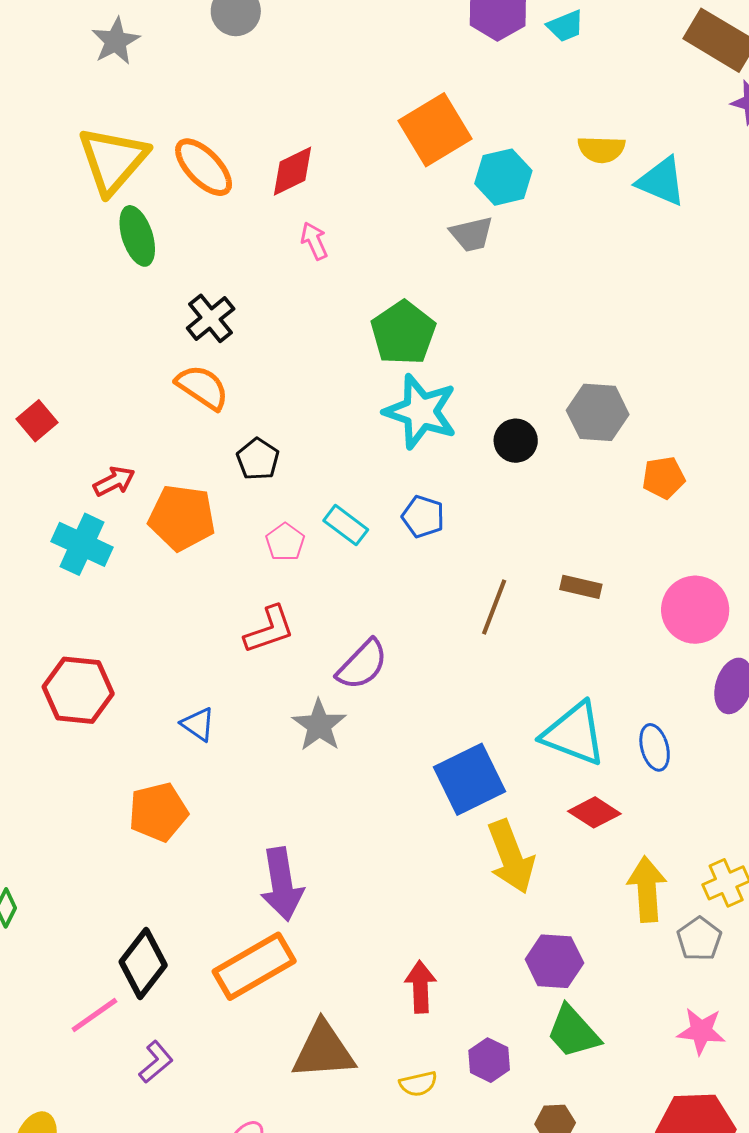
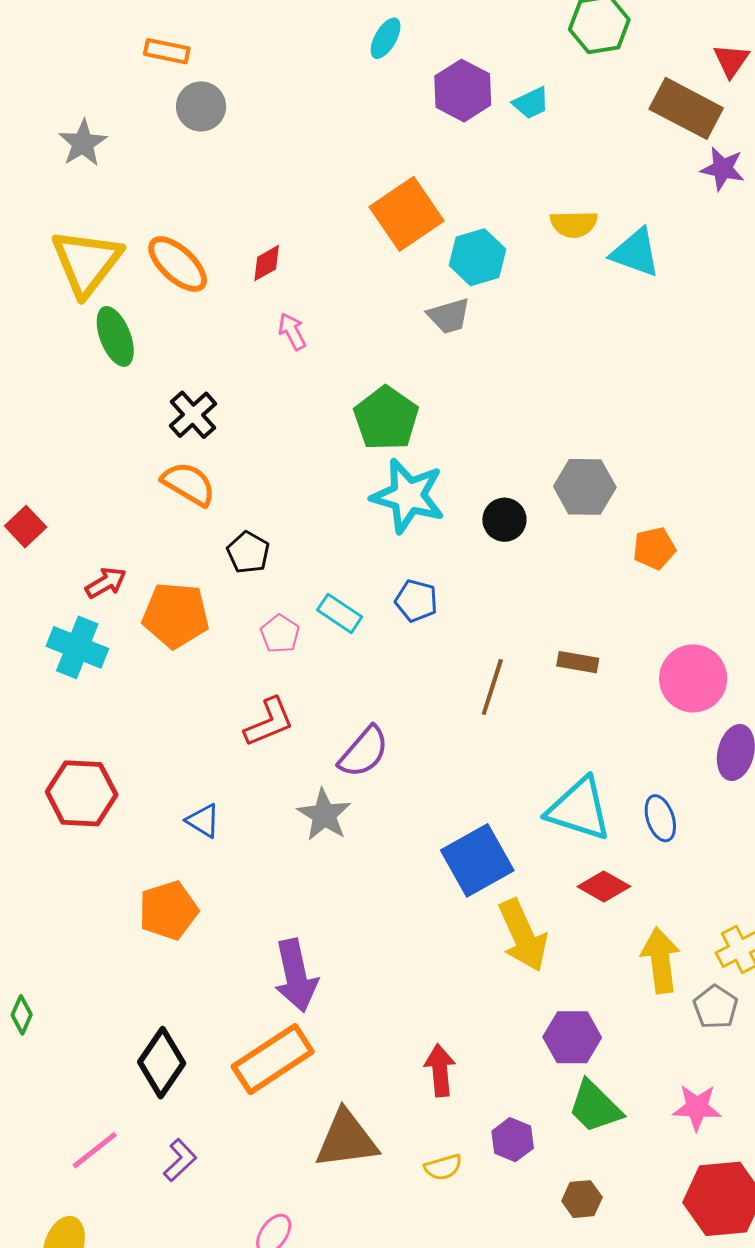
red diamond: (292, 171) -> (267, 263), size x0.7
pink line: (94, 1015) -> (95, 1150), moved
pink star: (701, 1031) -> (697, 1107), moved

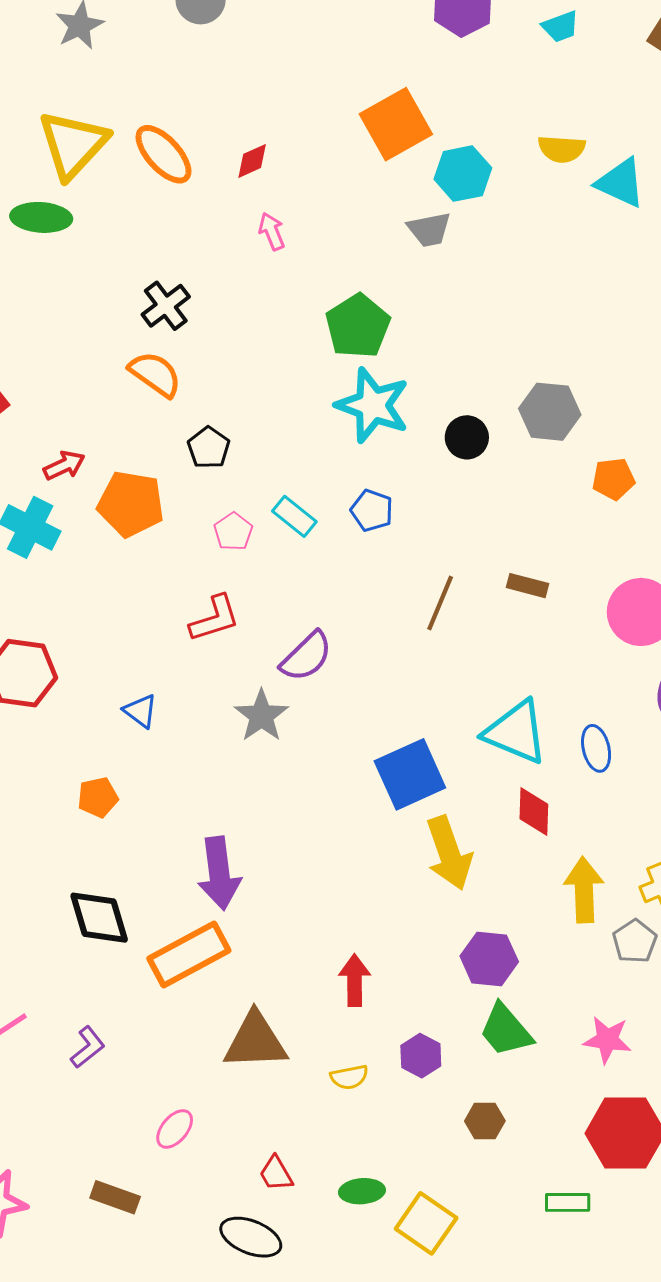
cyan trapezoid: (531, 103) -> (561, 27), moved
green ellipse: (115, 336) -> (41, 217), moved, turned -70
red diamond: (604, 887) -> (534, 811), turned 57
orange pentagon: (168, 910) -> (98, 797), size x0.7
black diamond: (162, 1063) -> (99, 918), moved, turned -56

